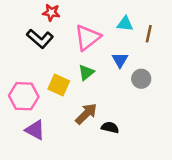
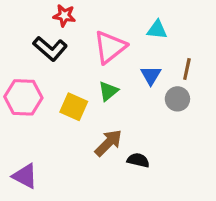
brown line: (149, 34) -> (187, 69), moved
pink hexagon: (24, 96) -> (23, 97), moved
purple triangle: (35, 130) -> (25, 176), moved

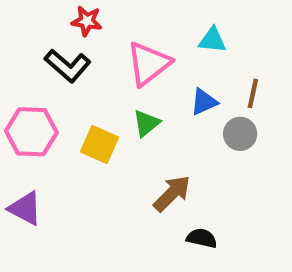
blue triangle: (151, 75) -> (204, 102), turned 35
brown arrow: (108, 143) -> (172, 193), moved
black semicircle: (138, 160) -> (202, 238), moved
purple triangle: (25, 176) -> (25, 208), moved

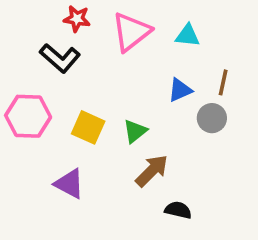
pink triangle: (149, 64) -> (131, 32), moved
green triangle: (146, 123) -> (135, 131), moved
purple triangle: (25, 208) -> (69, 184), moved

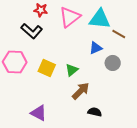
cyan triangle: (187, 36) -> (100, 19), size x1.6
brown line: (223, 82) -> (119, 34), moved, turned -72
purple triangle: (69, 184) -> (39, 113), moved

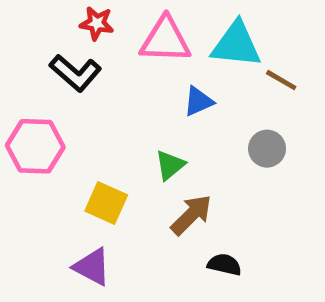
pink triangle: (70, 17) -> (165, 40), turned 40
blue triangle: (96, 48) -> (198, 101), moved
yellow square: (47, 68) -> (106, 203), moved

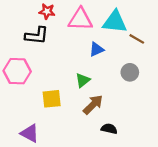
black L-shape: (75, 73) -> (37, 36), turned -35
yellow square: (106, 203) -> (52, 99), turned -30
purple triangle: (92, 267) -> (30, 133), moved

